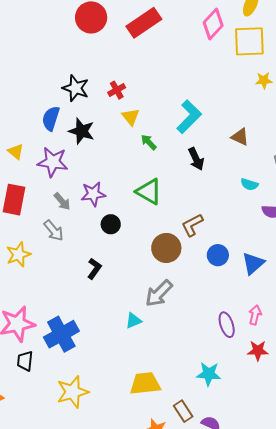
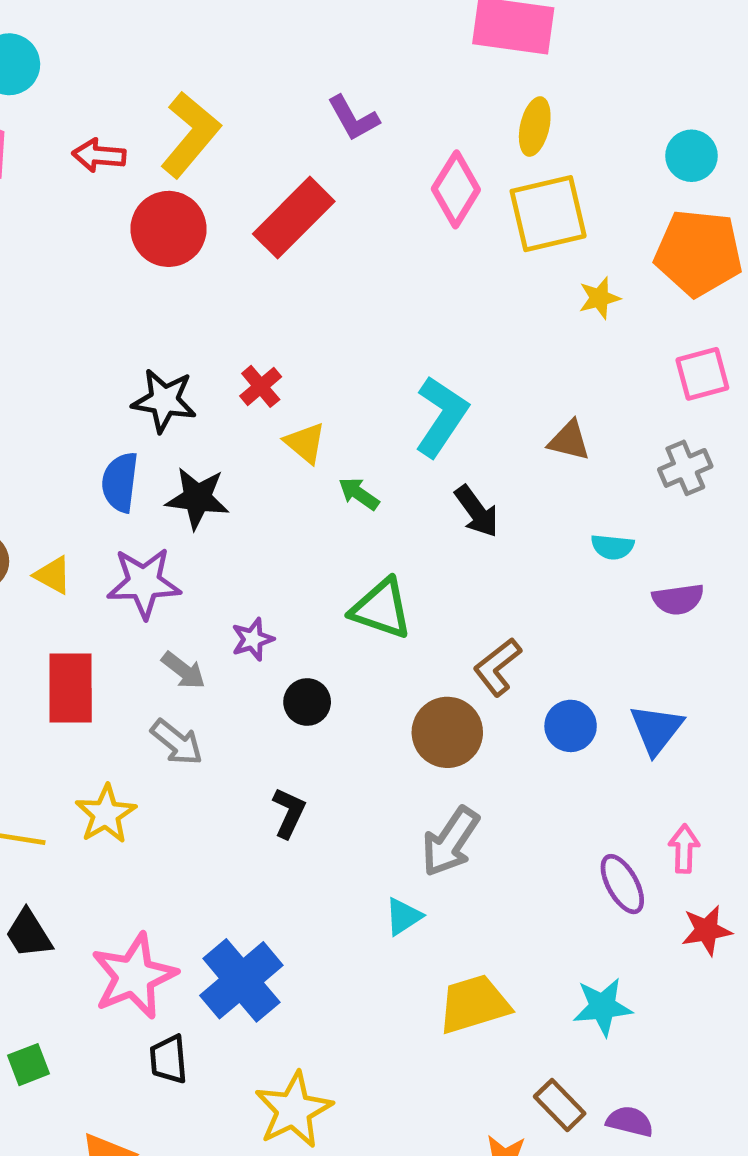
purple star: (93, 194) -> (253, 639), size x0.7
yellow trapezoid: (145, 383) -> (474, 1004), moved

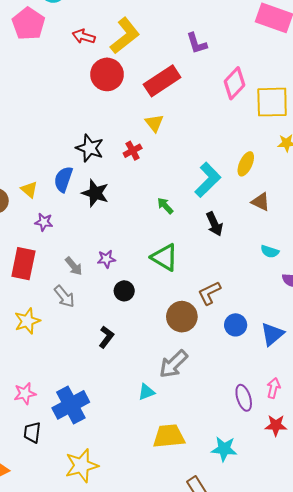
yellow ellipse: (535, 127) -> (246, 164), moved
yellow triangle: (305, 443) -> (154, 123), moved
yellow triangle: (53, 575) -> (29, 189), moved
purple star: (144, 583) -> (44, 222), moved, size x0.6
pink star: (134, 976) -> (25, 393), size x0.6

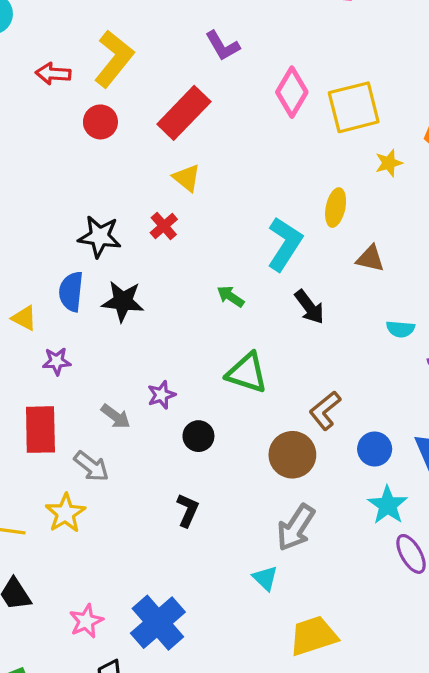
red circle: (107, 74) -> (100, 122), size x0.7
gray arrow: (64, 297) -> (91, 466), moved
cyan triangle: (146, 392) -> (265, 578), turned -42
cyan star: (224, 449) -> (388, 505), moved, turned -30

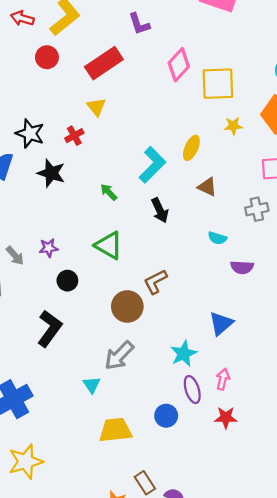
black star: (123, 301) -> (51, 173), moved
blue circle: (375, 449) -> (166, 416), moved
black L-shape: (188, 510) -> (50, 328), size x1.6

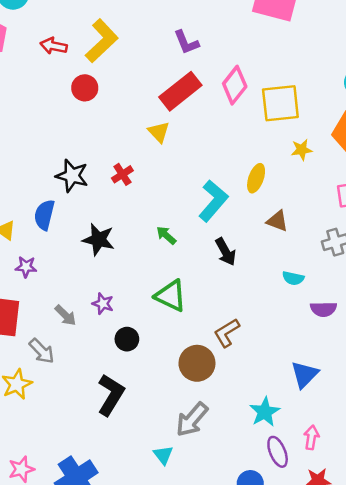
red rectangle: (104, 63) -> (180, 91), moved
yellow triangle: (96, 107) -> (159, 132), moved
black star: (51, 173) -> (98, 240), moved
purple star: (49, 248) -> (103, 304), turned 30

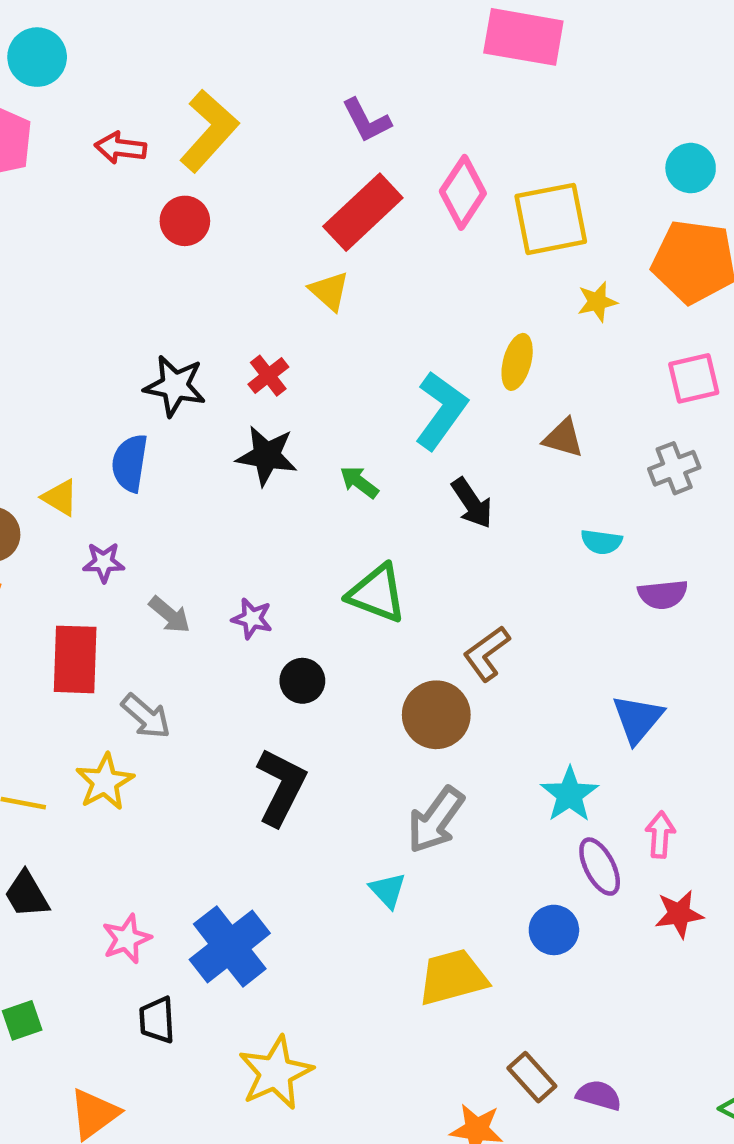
black star: (98, 240) -> (267, 456), moved
gray arrow: (65, 315) -> (170, 615), moved

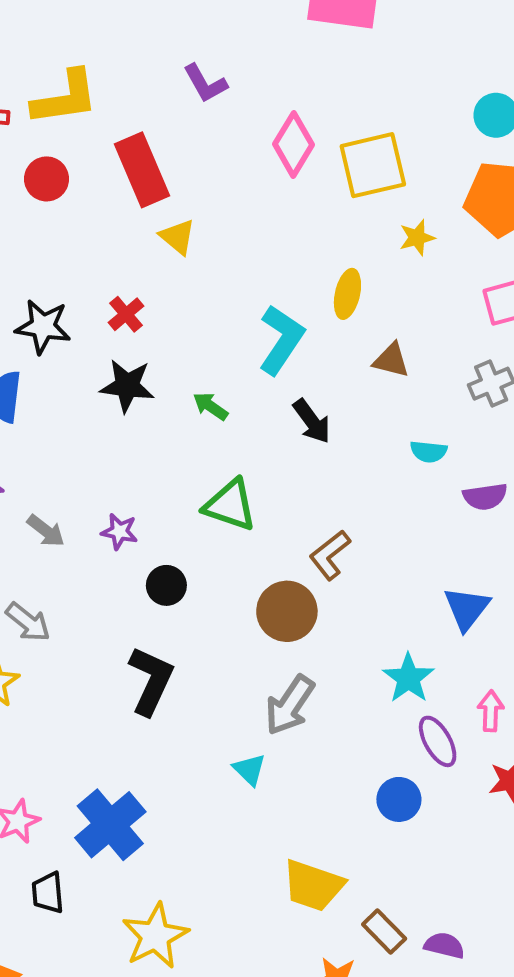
yellow L-shape: (209, 131) -> (65, 98), turned 42
red rectangle: (363, 212) -> (142, 170), moved, turned -68
yellow trapezoid: (453, 977) -> (313, 886), moved, turned -144

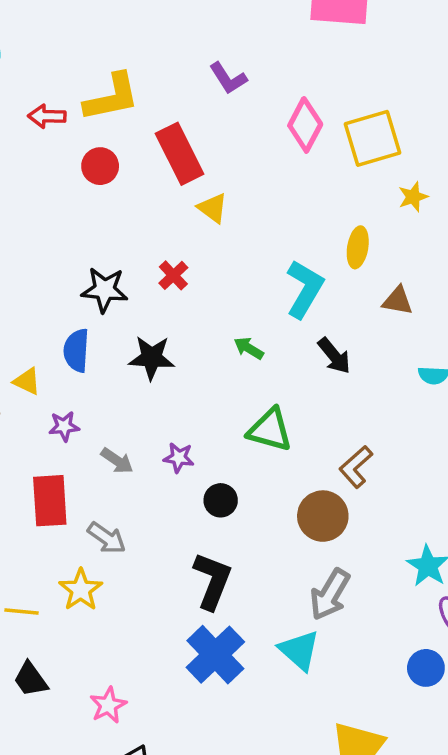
black star: (127, 386) -> (152, 358), moved
cyan triangle: (249, 770) -> (299, 650), size x1.5
blue cross: (110, 825) -> (215, 655), moved

